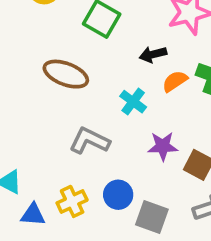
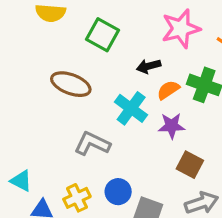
cyan cross: (133, 102) -> (131, 108), size x1.4
purple star: (163, 146) -> (172, 126), moved

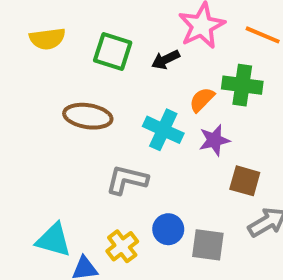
black arrow: (149, 66) -> (166, 60), moved
cyan triangle: (21, 181) -> (54, 240), size x1.4

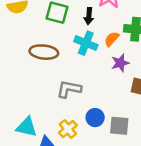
black arrow: (166, 60) -> (89, 16), turned -56
cyan cross: (163, 130) -> (86, 43), moved

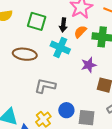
orange semicircle: (112, 39) -> (80, 32), moved

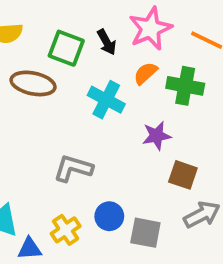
black arrow: (63, 25) -> (107, 42), moved, turned -40
brown ellipse: (25, 54) -> (33, 83), moved

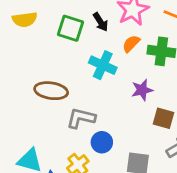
brown ellipse: (33, 83) -> (51, 91), moved
blue circle: (109, 216) -> (102, 142), moved

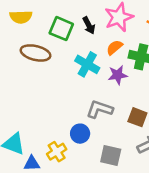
purple star: (142, 90) -> (118, 75), moved
brown ellipse: (51, 91) -> (36, 53), moved
gray L-shape: (81, 118) -> (100, 109), moved

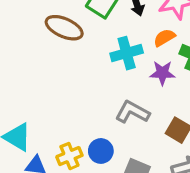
cyan cross: (87, 64) -> (127, 53), turned 35
blue circle: (80, 134) -> (101, 151), moved

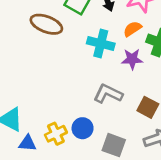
cyan cross: (127, 53) -> (101, 43), turned 32

